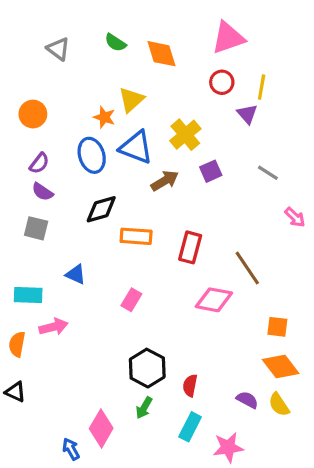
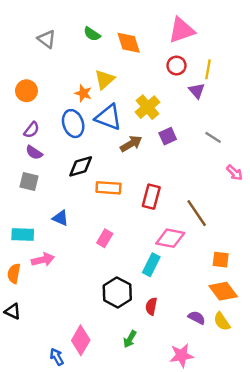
green arrow: (144, 408) -> (130, 339), moved
cyan rectangle: (190, 427) -> (151, 265), moved

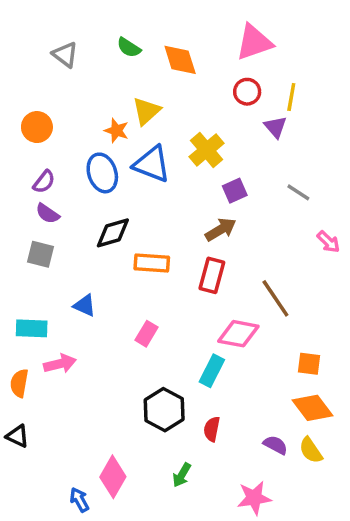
brown arrow: (131, 144) -> (221, 229), moved

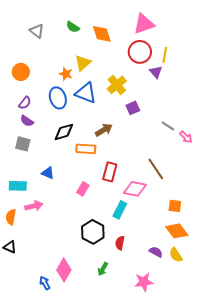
red circle: (247, 92) -> (140, 52), size x1.5
gray line: (298, 192) -> (168, 126), moved
brown arrow: (221, 229) -> (104, 130), moved
red rectangle: (212, 275) -> (110, 172), moved

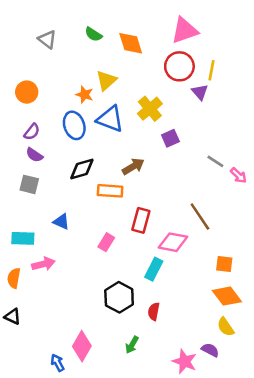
purple semicircle: (156, 252) -> (210, 350), moved
pink star: (144, 282) -> (185, 362), turned 30

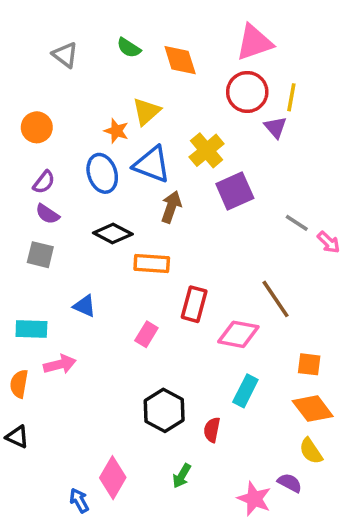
purple square: (170, 138) -> (235, 191), size x1.5
brown arrow: (133, 166) -> (171, 207), moved, turned -40
black diamond: (82, 169) -> (113, 233), turned 44
cyan rectangle: (154, 269) -> (245, 391), moved

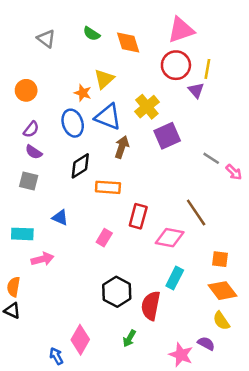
black diamond: (113, 233) -> (80, 166), turned -60
orange semicircle: (19, 384) -> (13, 287), moved
red semicircle: (212, 430) -> (151, 306), size x1.6

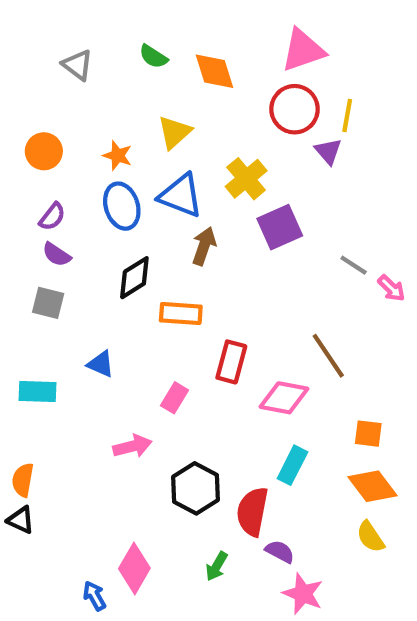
orange star: (83, 93) -> (118, 156), moved
pink arrow: (42, 259) -> (132, 446), moved
purple semicircle: (206, 343) -> (280, 552), moved

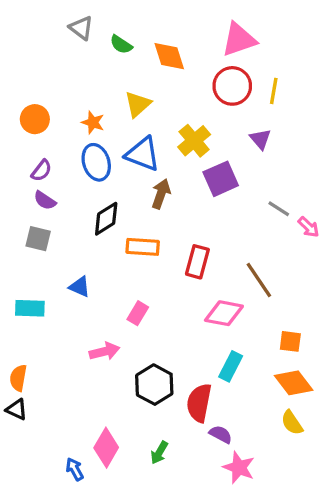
gray triangle: (78, 65) -> (81, 28), moved
purple triangle: (328, 151) -> (260, 139), moved
red rectangle: (231, 362) -> (197, 262), moved
green arrow: (217, 566) -> (159, 453), moved

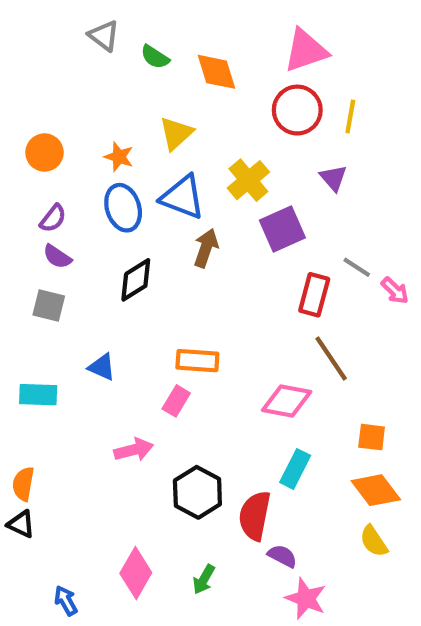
orange rectangle: (143, 247) -> (197, 361), moved
red rectangle: (197, 262) -> (314, 295), moved
blue arrow: (75, 469) -> (66, 601), moved

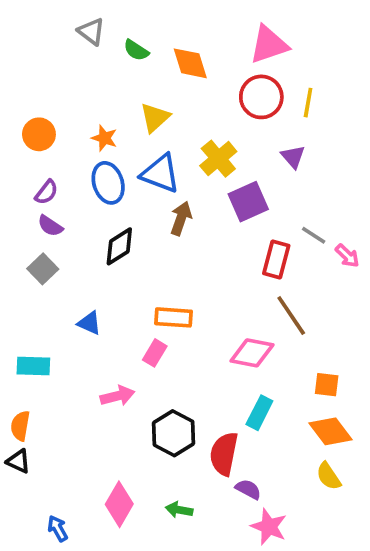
gray square: (49, 305) -> (43, 269), turned 32
cyan rectangle: (38, 395) -> (33, 366), moved
green arrow: (204, 579) -> (179, 510), turned 70

